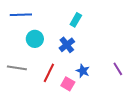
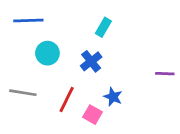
purple line: (118, 69) -> (165, 74), moved, turned -56

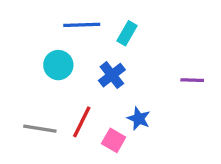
blue line: (28, 20) -> (82, 25), moved
purple line: (165, 74) -> (192, 80), moved
gray line: (23, 93) -> (40, 129), moved

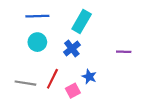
blue line: (82, 25) -> (37, 16), moved
cyan rectangle: (127, 33) -> (82, 22), size x1.5
pink square: (114, 140) -> (73, 91), turned 32

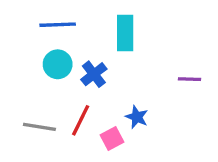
cyan rectangle: (82, 22) -> (125, 33), turned -30
blue cross: (72, 49) -> (94, 74), moved

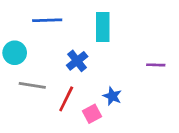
cyan circle: (58, 64) -> (15, 53), moved
gray line: (39, 127) -> (32, 85), moved

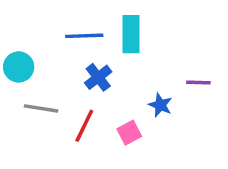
blue line: (47, 20) -> (84, 36), moved
blue star: (112, 96) -> (160, 105), moved
pink square: (92, 114) -> (129, 133), moved

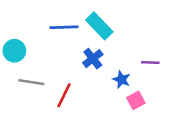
cyan rectangle: (131, 34) -> (99, 26), turned -44
blue cross: (98, 77) -> (93, 59), moved
pink square: (129, 133) -> (136, 100), moved

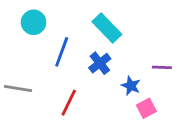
blue line: (64, 27) -> (62, 52), moved, turned -68
cyan circle: (14, 51) -> (34, 22), moved
gray line: (31, 82) -> (18, 89), moved

